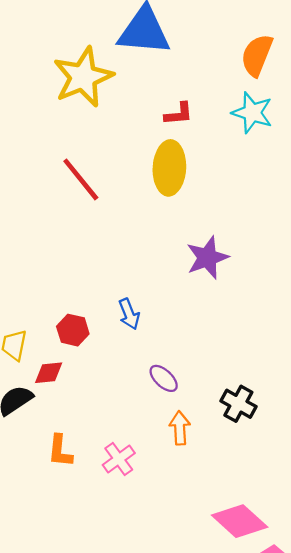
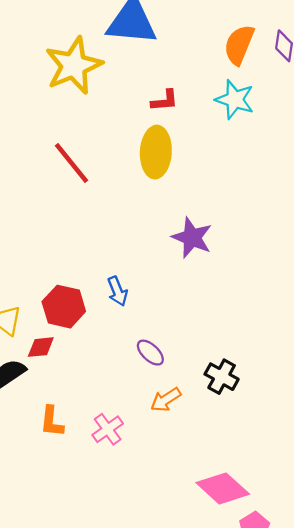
purple star: (207, 258) -> (192, 238), turned -30
red hexagon: (73, 330) -> (64, 307), size x1.4
orange arrow: (180, 428) -> (166, 400), turned -120

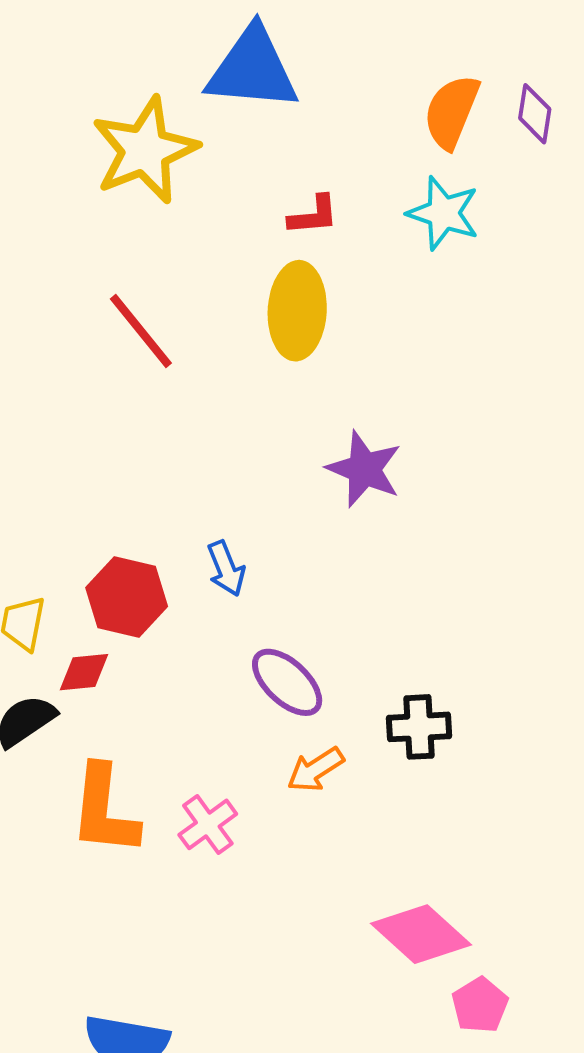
purple ellipse: (150, 353) -> (287, 682), size x1.4
black cross: (222, 377) -> (419, 727), turned -32
orange L-shape: (52, 422) -> (104, 810), size x1.6

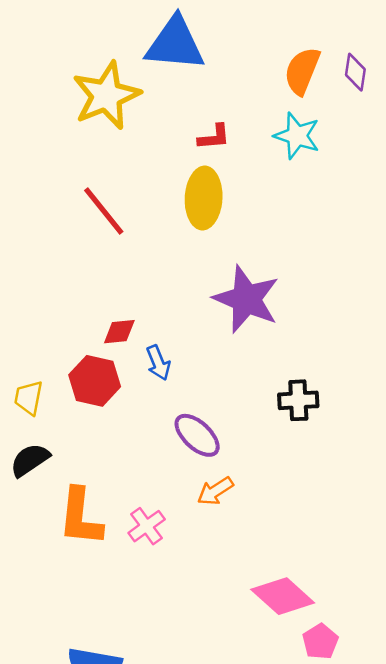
purple star: (364, 469) -> (246, 299), size x1.4
red diamond: (84, 672) -> (119, 332), moved
black cross: (419, 727) -> (298, 400), moved

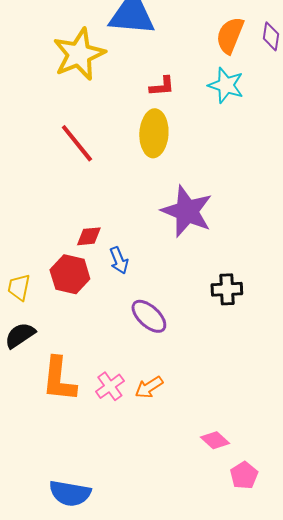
orange arrow: (215, 491) -> (149, 387), moved
pink diamond: (283, 596) -> (215, 440), size x0.6

